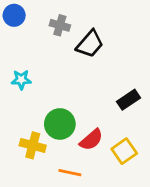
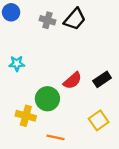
black trapezoid: (90, 44) -> (75, 19), moved
red semicircle: (91, 140) -> (72, 81), moved

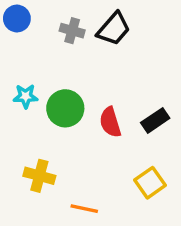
red semicircle: (72, 81) -> (110, 122), turned 114
green circle: (47, 99) -> (65, 108), moved

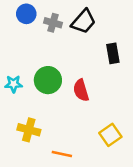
blue circle: (17, 18) -> (26, 14), moved
cyan star: (26, 96) -> (14, 84), moved
black rectangle: (155, 120) -> (113, 53), moved, turned -66

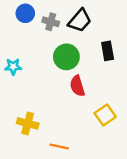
green circle: (48, 80) -> (66, 57), moved
cyan star: (14, 84) -> (13, 67), moved
yellow square: (110, 135) -> (105, 115), moved

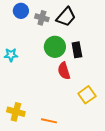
black rectangle: (108, 51) -> (77, 50), moved
yellow cross: (28, 123) -> (16, 112), moved

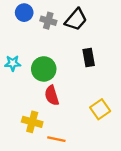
green circle: (55, 47) -> (44, 69), moved
red semicircle: (64, 71) -> (52, 95), moved
yellow cross: (16, 112) -> (32, 122), moved

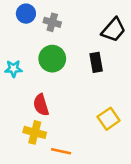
black trapezoid: (76, 19) -> (114, 30), moved
green circle: (44, 69) -> (52, 59), moved
red semicircle: (52, 95) -> (41, 105), moved

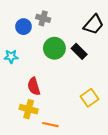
blue circle: (26, 14) -> (23, 27), moved
green circle: (52, 59) -> (54, 48), moved
black rectangle: (96, 62) -> (79, 51), turned -35

